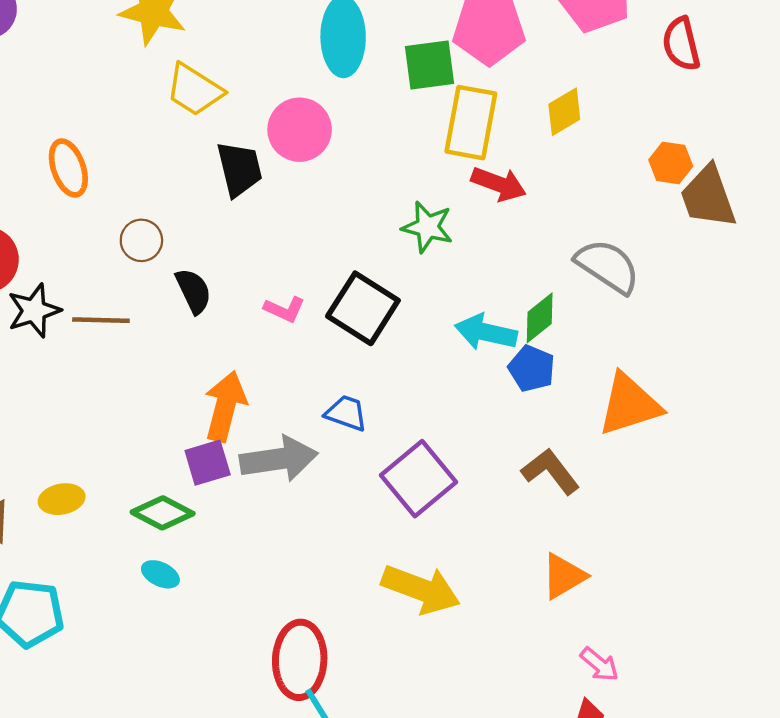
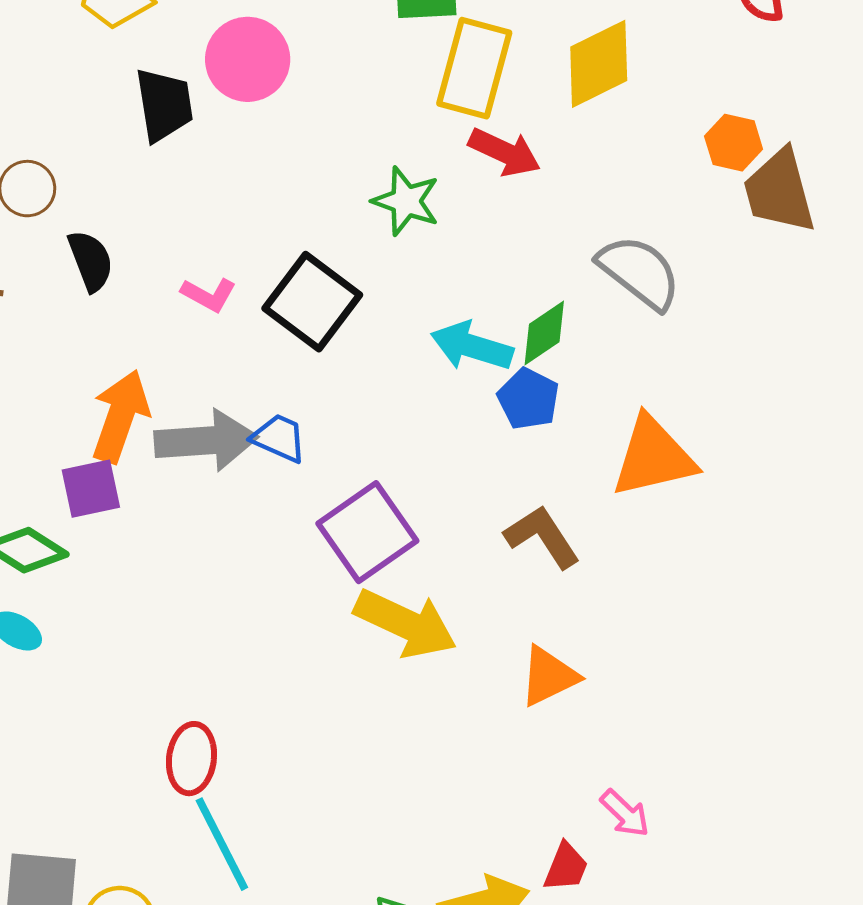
yellow diamond: (564, 112) -> (599, 64), size x1.4
gray arrow: (279, 459) -> (206, 441), moved
yellow arrow: (421, 589) -> (406, 623), moved
red ellipse: (300, 660) -> (191, 759), size x0.7
pink arrow: (599, 664) -> (625, 813), moved

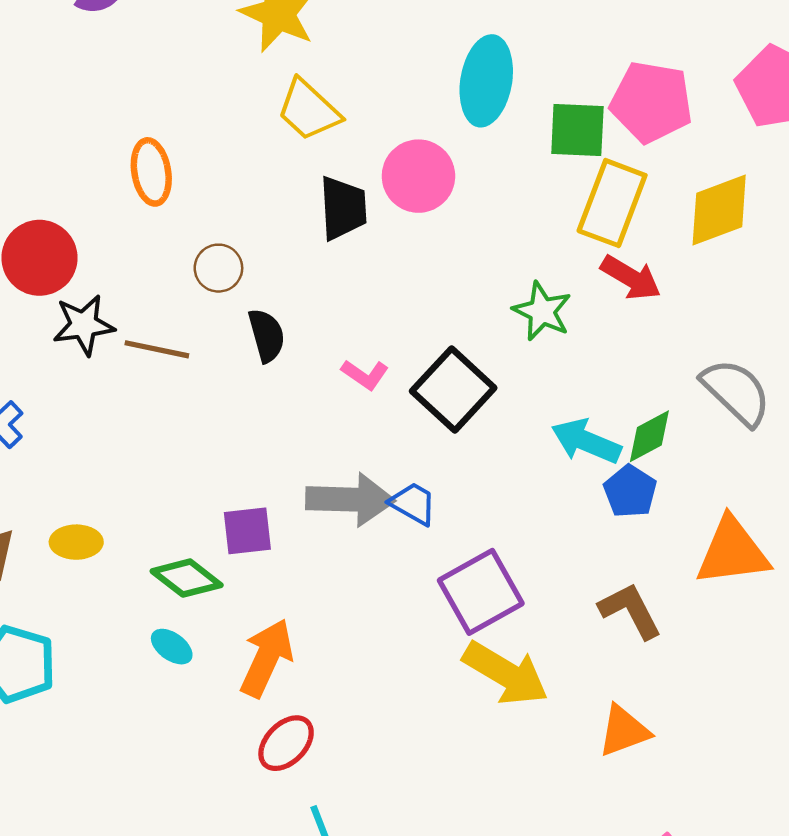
orange arrow: (120, 416) -> (267, 658), moved
red ellipse: (191, 759) -> (286, 743), moved, turned 32

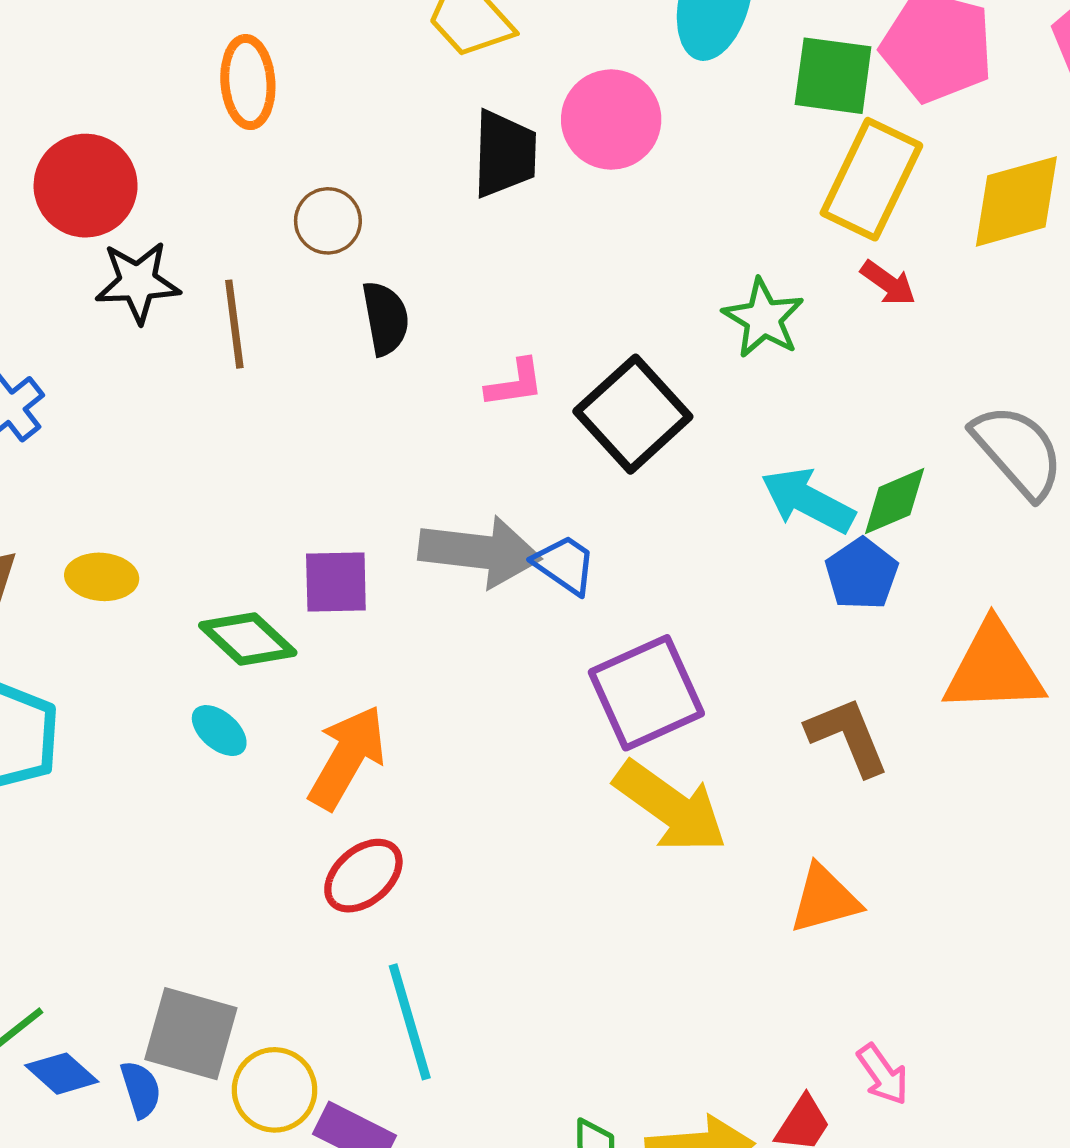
red arrow: (631, 278) -> (888, 283), size x0.7
brown line: (157, 349) -> (234, 324), turned 66
pink L-shape: (365, 375) -> (515, 383), turned -48

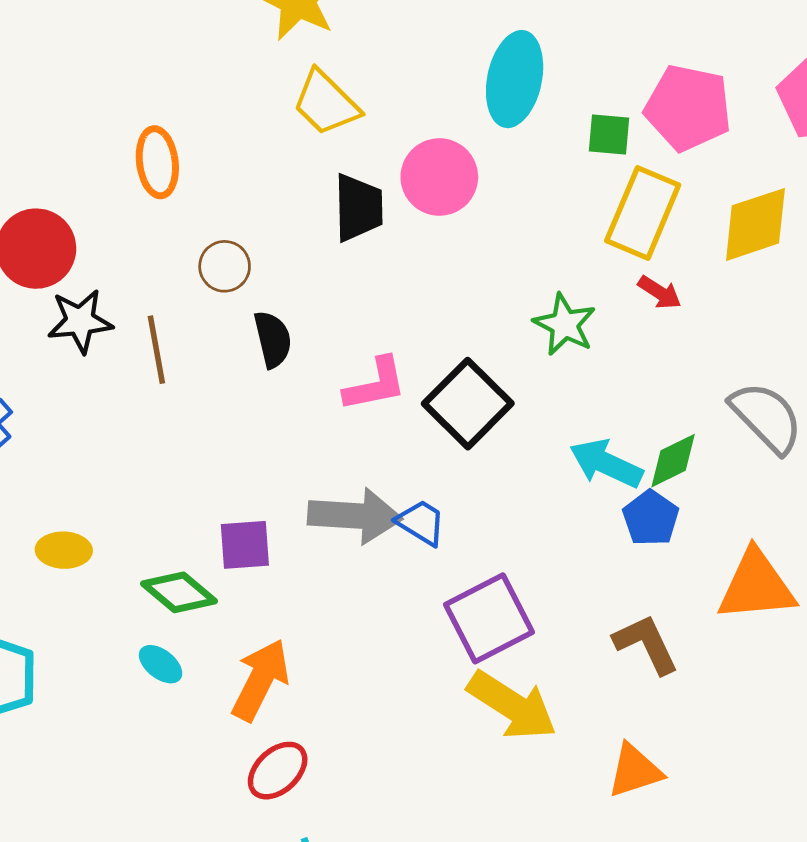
green square: (833, 76) -> (609, 134), size x0.7
pink L-shape: (515, 383) -> (375, 384), size x1.4

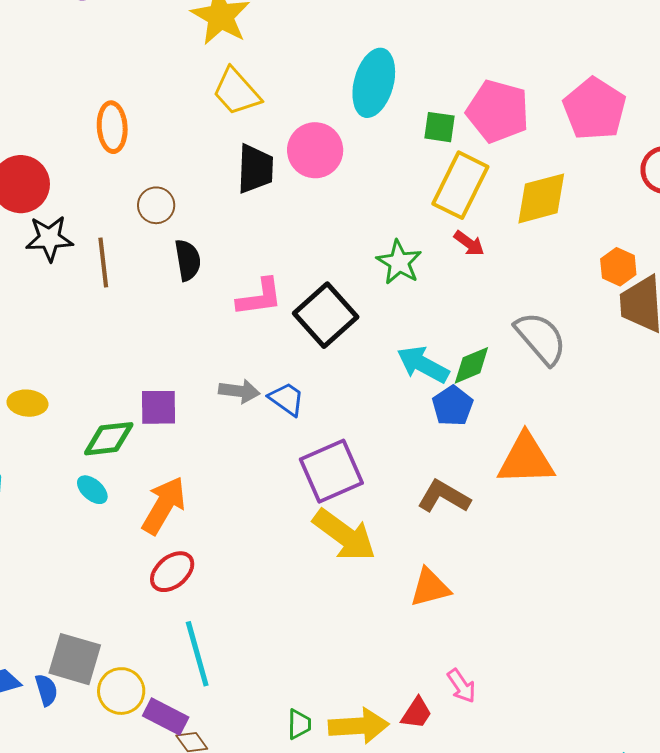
gray arrow: (355, 516) -> (239, 391), size x0.6
green diamond: (179, 592) -> (109, 439), turned -50
brown L-shape: (646, 644) -> (444, 497), turned -38

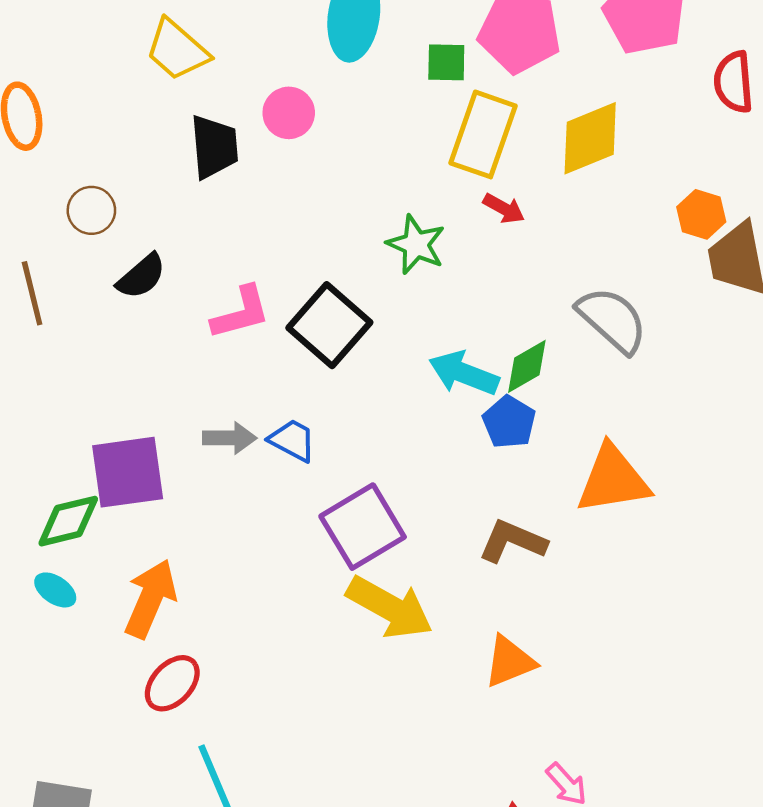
pink circle: (315, 150) -> (289, 113), size x0.7
black semicircle: (188, 260) -> (141, 276), turned 66
purple square: (159, 407) -> (128, 472), size x1.5

